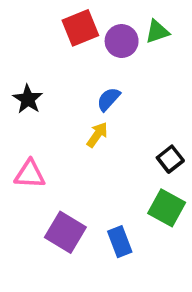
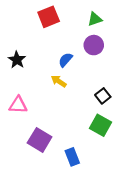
purple circle: (122, 41) -> (94, 45), moved
yellow arrow: (97, 135) -> (59, 81), turned -91
blue rectangle: (120, 242) -> (72, 157), moved

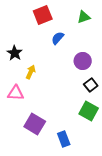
purple circle: (94, 45) -> (83, 61), moved
blue semicircle: (66, 60) -> (58, 38), moved
yellow arrow: (59, 81) -> (31, 72), moved, turned 80

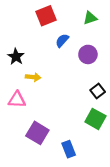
purple circle: (83, 61) -> (88, 54), moved
yellow arrow: (31, 72) -> (33, 77), turned 72

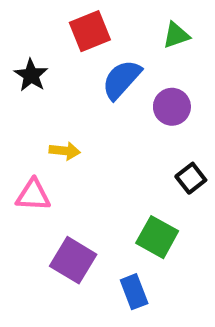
blue semicircle: (62, 40) -> (121, 79), size x1.5
black star: (16, 57) -> (31, 75), moved
green square: (95, 119) -> (157, 237), moved

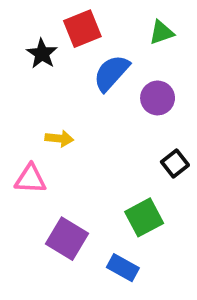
black star: (31, 75) -> (42, 54), moved
green square: (157, 237) -> (144, 217), turned 33
blue rectangle: (134, 292) -> (123, 268), turned -40

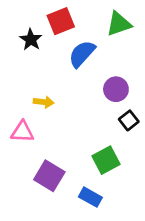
green triangle: (161, 32) -> (119, 24), size x1.4
purple circle: (158, 98) -> (116, 89), moved

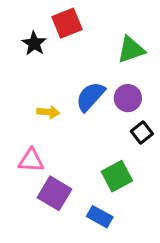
green triangle: (119, 24) -> (131, 50), moved
blue semicircle: (82, 54) -> (90, 97), moved
pink triangle: (22, 132) -> (31, 161), moved

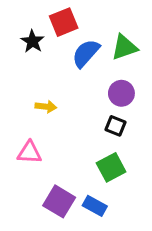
blue semicircle: (90, 97) -> (86, 53), moved
black square: (142, 132) -> (116, 126), moved, turned -30
purple square: (54, 193) -> (59, 201), moved

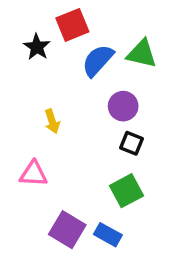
green triangle: (124, 47) -> (142, 54), turned 32
purple circle: (121, 93) -> (123, 106), moved
yellow arrow: (46, 107) -> (52, 121), turned 66

